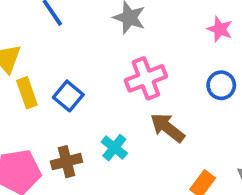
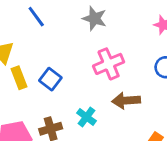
brown arrow: (167, 128) -> (126, 101), turned -40

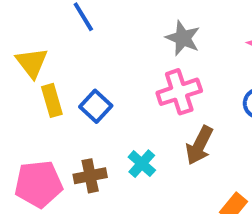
gray star: (94, 18) -> (183, 38), moved
brown arrow: (126, 101) -> (199, 145), turned -64

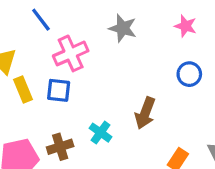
pink cross: (179, 92) -> (71, 53), moved
blue square: (96, 106) -> (59, 90), turned -30

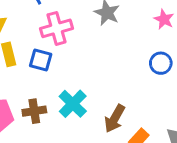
brown arrow: (145, 113) -> (115, 119), moved
cyan cross: (100, 133) -> (73, 104), size x1.4

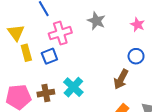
blue square: (41, 60) -> (49, 56), turned -35
brown arrow: (115, 119) -> (121, 79), moved

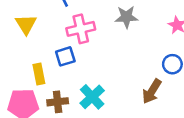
gray star: (96, 21) -> (126, 17), turned -30
yellow rectangle: (26, 53) -> (39, 74), moved

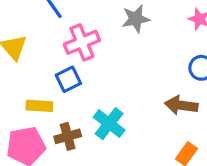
yellow rectangle: (39, 74) -> (39, 106), turned -66
brown arrow: (152, 91) -> (181, 105), turned 75

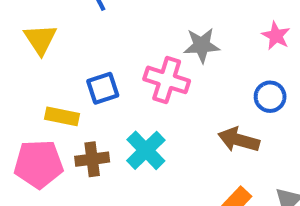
gray star: (136, 19) -> (202, 45), moved
pink cross: (82, 42) -> (167, 80), moved, turned 32

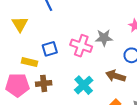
gray star: (202, 45) -> (104, 38), moved
cyan cross: (146, 150) -> (84, 85), moved

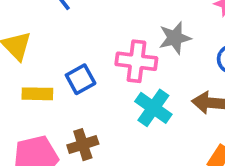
yellow rectangle: (29, 62) -> (37, 94), moved
cyan cross: (84, 85) -> (153, 108), moved

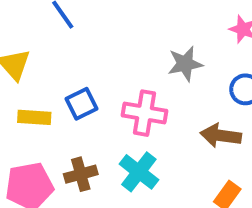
pink cross: (136, 61) -> (145, 113), moved
cyan cross: (153, 108) -> (139, 172), moved

